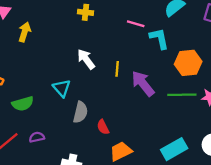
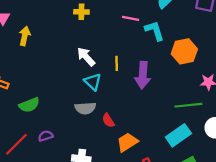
purple arrow: (143, 84) -> (143, 75), turned -132
cyan triangle: (62, 88) -> (93, 82), moved
green line: (182, 95) -> (188, 105), moved
gray semicircle: (80, 112) -> (85, 108), turned 78

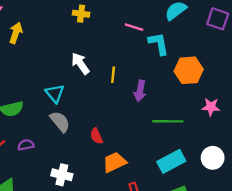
purple arrow: (143, 75) -> (140, 91), size x0.7
cyan triangle: (93, 82) -> (55, 93), moved
green line: (188, 105) -> (168, 121), moved
gray semicircle: (85, 108) -> (60, 122), moved, turned -132

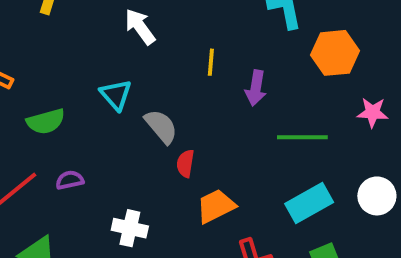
white arrow: (80, 63) -> (140, 27), moved
gray semicircle: (60, 122) -> (161, 126), moved
red semicircle: (96, 136) -> (185, 164), turned 35

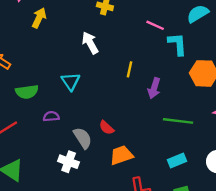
gray semicircle: (161, 126) -> (83, 138), moved
red semicircle: (185, 164) -> (107, 128), turned -63
purple semicircle: (70, 180) -> (51, 116), moved
cyan rectangle: (309, 203) -> (177, 161), size x0.7

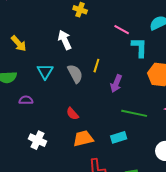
yellow arrow: (39, 18) -> (19, 44), moved, turned 108
gray semicircle: (83, 138) -> (75, 74), moved
cyan rectangle: (177, 161) -> (119, 137), moved

